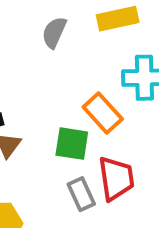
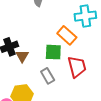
gray rectangle: (81, 194) -> (48, 76), moved

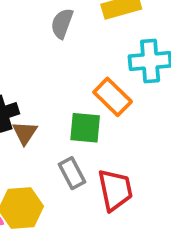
red trapezoid: (77, 67) -> (115, 190), moved

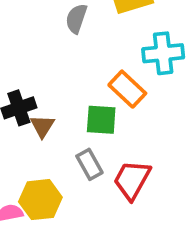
red trapezoid: (115, 190) -> (132, 180), turned -138

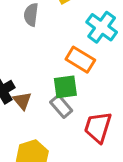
cyan cross: (163, 53) -> (102, 27), turned -36
gray rectangle: (89, 164) -> (61, 106), moved

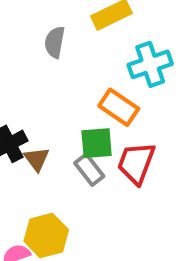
cyan cross: (102, 27) -> (150, 64), turned 32
red trapezoid: (98, 127) -> (136, 163), moved

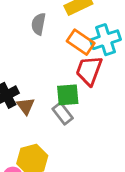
orange rectangle: (119, 107) -> (81, 42), moved
red trapezoid: (136, 163) -> (89, 71), moved

